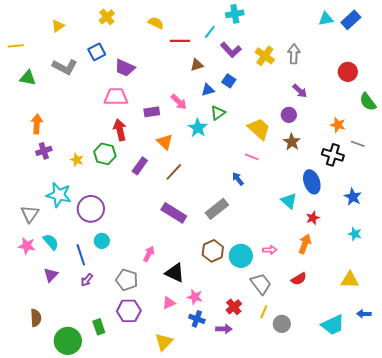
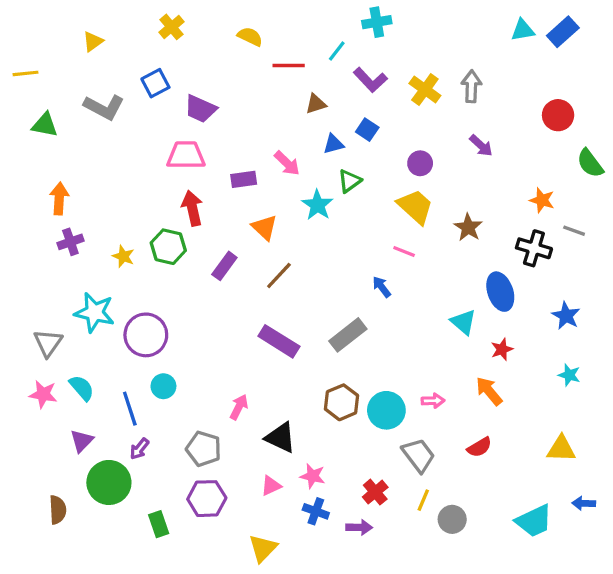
purple circle: (289, 115) -> (420, 163), moved
orange arrow: (305, 244) -> (489, 391), turned -60
green circle: (68, 341) -> (109, 482), moved

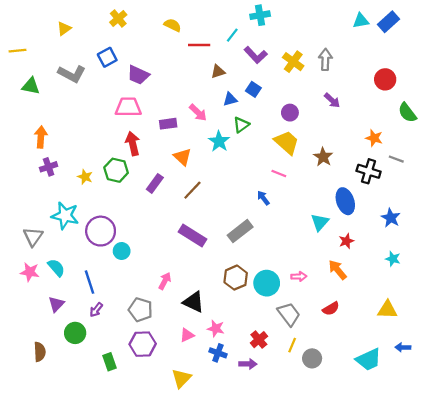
cyan triangle: (463, 322) -> (320, 222), turned 30
cyan circle: (163, 386) -> (122, 251), moved
green circle: (109, 482) -> (75, 333), size x0.7

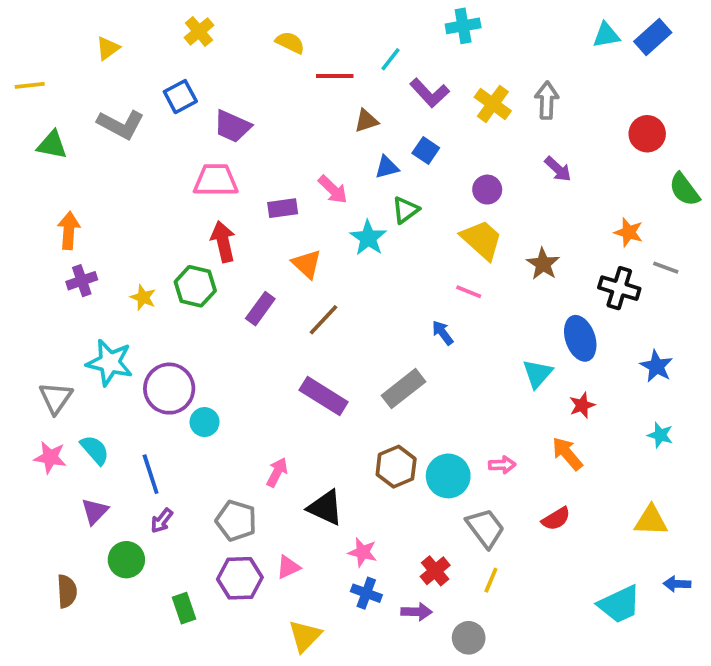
cyan cross: (260, 15) -> (463, 26), moved
pink triangle: (187, 335) -> (288, 567), moved
gray circle: (312, 358) -> (469, 638), moved

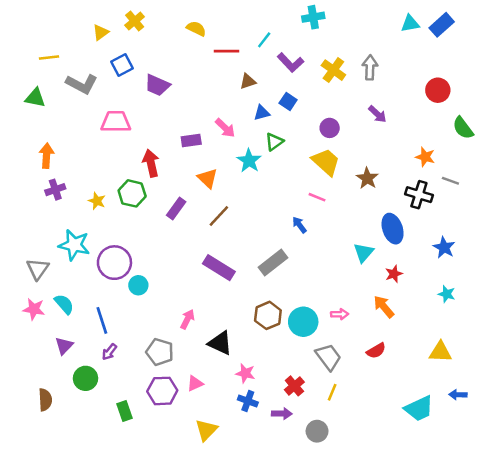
yellow triangle: (108, 48) -> (101, 32), moved
yellow line: (30, 85) -> (49, 57), moved
pink trapezoid: (216, 180) -> (116, 122), moved

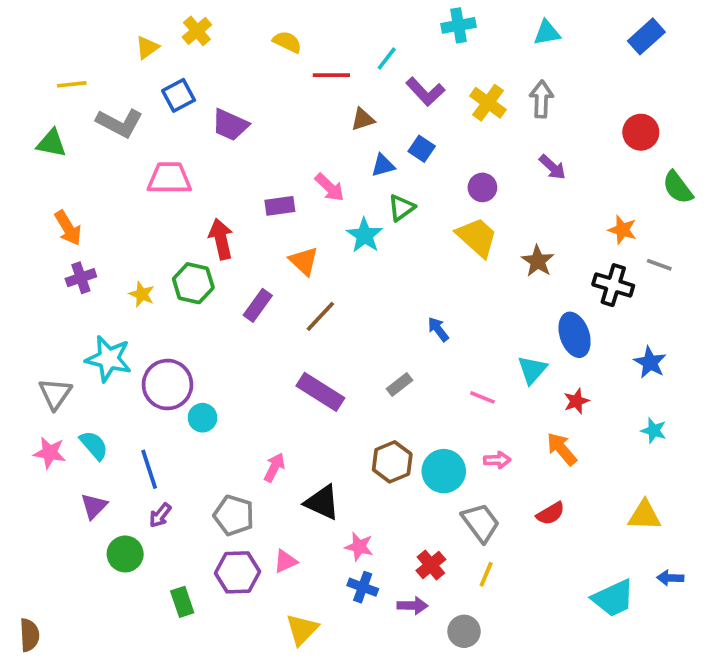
cyan triangle: (410, 24) -> (547, 33), moved
orange arrow: (46, 156) -> (68, 228), turned 145
pink line: (317, 197) -> (482, 397), moved
gray rectangle: (273, 263) -> (400, 385), size x0.6
brown semicircle: (45, 400) -> (29, 635), moved

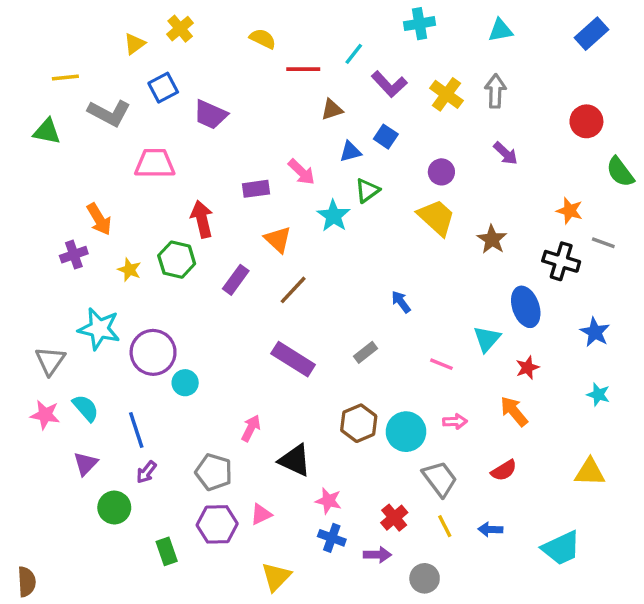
orange arrow: (68, 228) -> (99, 219), moved
yellow line: (486, 574) -> (445, 526), turned -50
blue arrow: (670, 578) -> (490, 529), moved

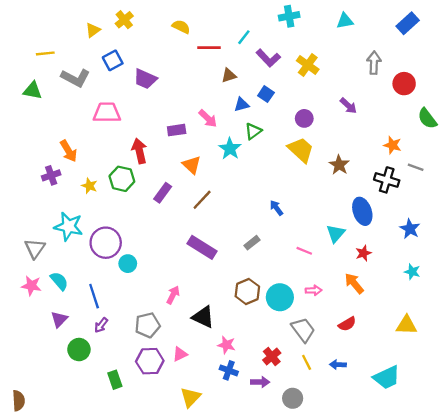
gray arrow: (495, 91) -> (374, 63), moved
gray pentagon: (214, 472) -> (147, 325), turned -30

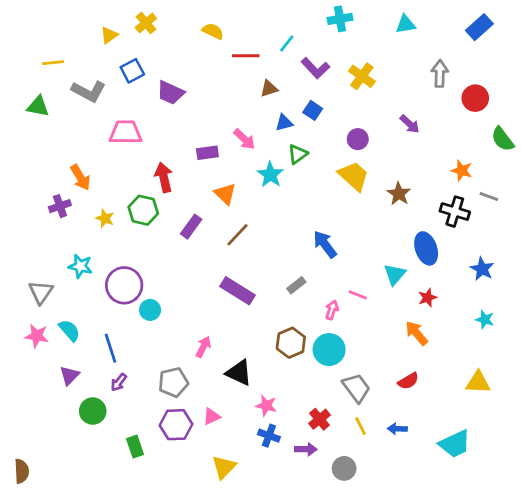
blue arrow: (276, 208) -> (325, 244), size x1.5
cyan star: (69, 226) -> (80, 266), size x0.7
pink arrow: (314, 290) -> (332, 310), moved, turned -70

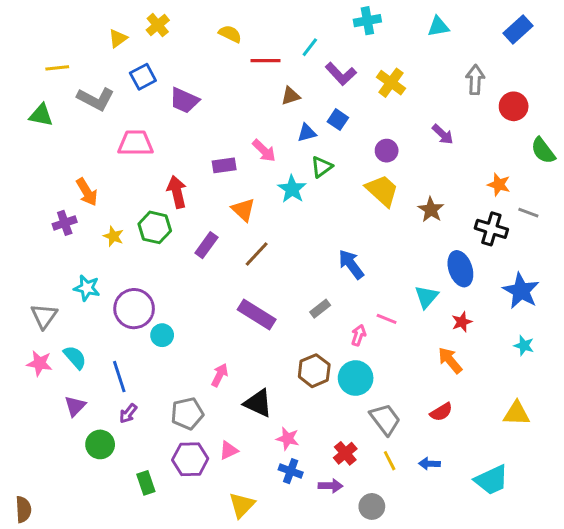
blue star: (482, 269) -> (521, 291), size x1.4

